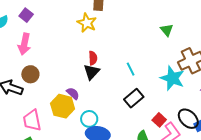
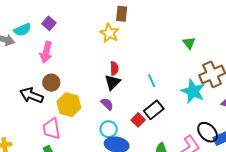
purple semicircle: (73, 93) -> (107, 104), moved
yellow hexagon: (63, 106) -> (69, 105), moved
red square: (159, 120) -> (138, 120), moved

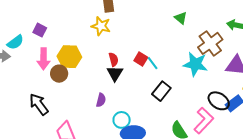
brown circle: (51, 83) -> (59, 74), moved
black arrow: (31, 95) -> (39, 104), turned 45
purple semicircle: (107, 104) -> (101, 100), moved, turned 72
yellow hexagon: (69, 105) -> (69, 57), moved
red square: (138, 120) -> (141, 59), moved

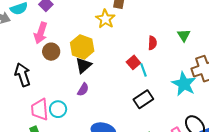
yellow hexagon: (69, 57) -> (82, 47), moved
red semicircle: (114, 59) -> (152, 43), moved
black triangle: (115, 73) -> (84, 65), moved
cyan circle: (122, 120) -> (58, 109), moved

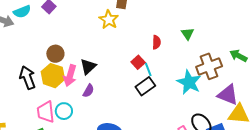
pink arrow: (41, 33) -> (70, 76), moved
yellow hexagon: (82, 47) -> (53, 76), moved
black rectangle: (143, 99) -> (145, 86), moved

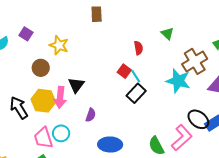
yellow star: (109, 20) -> (59, 45), moved
brown circle: (55, 54) -> (41, 68), moved
purple semicircle: (88, 91) -> (91, 115), moved

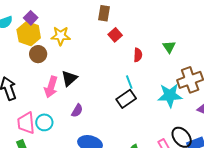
yellow star: (59, 45) -> (61, 36), turned -30
red square: (124, 71) -> (115, 35), moved
cyan star: (178, 81) -> (170, 95), turned -30
yellow hexagon: (43, 101) -> (29, 34), moved

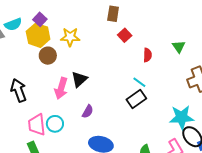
cyan line: (129, 82) -> (139, 82), turned -32
cyan star: (170, 95) -> (182, 117), moved

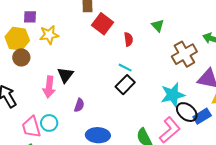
purple square: (40, 19) -> (30, 17), moved, turned -32
red square: (125, 35) -> (103, 24), size x1.5
brown circle: (48, 56) -> (21, 57), moved

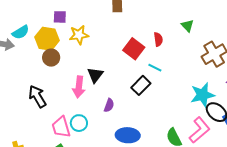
red square: (103, 24) -> (134, 49), moved
black rectangle: (125, 85) -> (141, 85), moved

